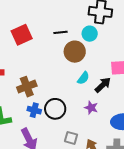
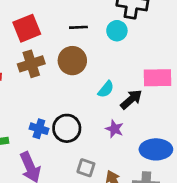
brown circle: (75, 52) -> (72, 61), moved
brown cross: (27, 87) -> (31, 64), moved

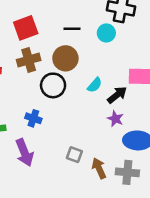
black circle: (67, 128) -> (53, 85), moved
purple star: (114, 129) -> (115, 119), moved

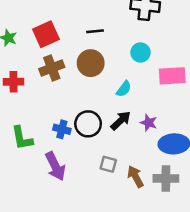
cyan circle: (106, 33) -> (141, 52), moved
black circle: (53, 85) -> (88, 124), moved
black arrow: (117, 95) -> (121, 121), moved

